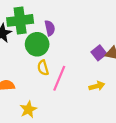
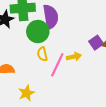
purple semicircle: (50, 28) -> (51, 17), size x1.6
yellow arrow: (97, 86) -> (74, 57), moved

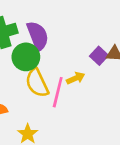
yellow semicircle: (42, 54) -> (37, 83), size x1.6

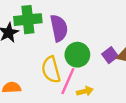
green circle: (26, 57) -> (77, 55), moved
yellow arrow: (76, 78) -> (85, 91), moved

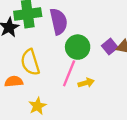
yellow semicircle: (51, 70) -> (30, 62), moved

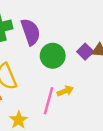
pink line: (69, 73) -> (49, 101), moved

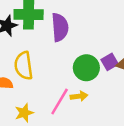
green circle: (53, 56) -> (86, 68), moved

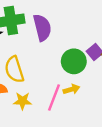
yellow star: (24, 113) -> (22, 101), moved, turned 30

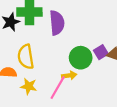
yellow arrow: (71, 89) -> (69, 75), moved

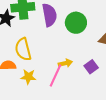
purple square: (101, 52) -> (91, 67), moved
green circle: (81, 58) -> (76, 23), moved

